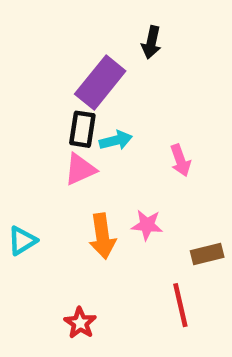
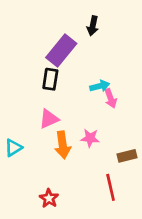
cyan arrow: (116, 140) -> (100, 86), moved
pink triangle: (80, 169) -> (49, 119), moved

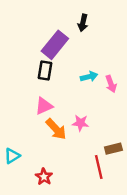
pink arrow: (111, 98) -> (111, 84), moved
orange arrow: (63, 145) -> (56, 129), turned -35
cyan triangle: (13, 148) -> (12, 156), moved
brown rectangle: (127, 156) -> (113, 149), moved

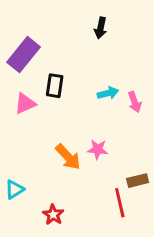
purple rectangle: (55, 45) -> (24, 55), moved
pink triangle: (44, 106) -> (25, 103), moved

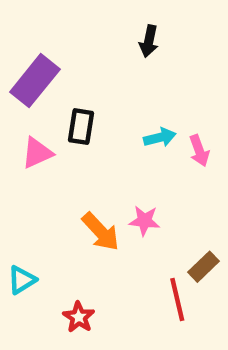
brown rectangle: (138, 181) -> (204, 267), turned -30

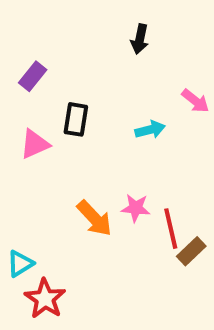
purple rectangle: (35, 81) -> (33, 76), size x0.6
pink arrow: (199, 151) -> (195, 101), moved, turned -32
red line: (177, 300) -> (171, 229), moved
red star: (79, 317) -> (45, 299), moved, size x1.4

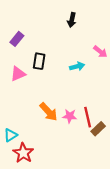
pink star: (136, 208) -> (70, 116), moved

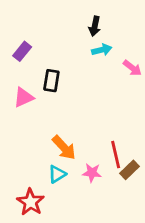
cyan arrow: (77, 66) -> (102, 50), moved
pink star: (70, 116) -> (92, 173), moved
cyan triangle: (11, 135) -> (57, 174), moved

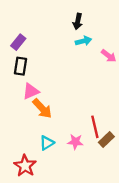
black rectangle: (51, 81) -> (20, 66), moved
pink triangle: (24, 97) -> (31, 91), moved
orange arrow: (64, 148) -> (42, 109), moved

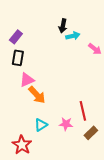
black arrow: (78, 22) -> (63, 26), moved
brown rectangle: (106, 139) -> (91, 133), moved

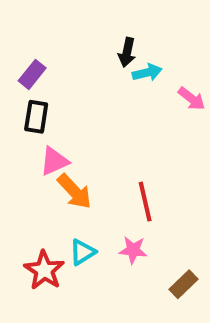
red line: (83, 111) -> (145, 202), moved
brown rectangle: (91, 133) -> (184, 284), moved
red star: (22, 145) -> (44, 270), moved

